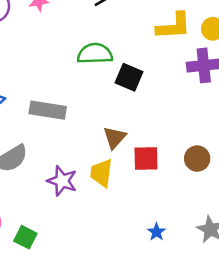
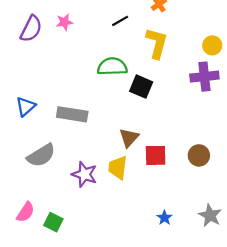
yellow L-shape: (174, 26) -> (157, 43), moved, turned -72

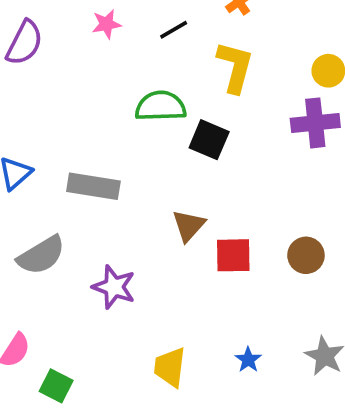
pink star: (64, 22) -> (106, 24), moved
yellow trapezoid: (118, 168) -> (170, 367), moved
green square: (53, 222) -> (56, 386), moved

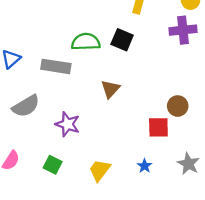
green semicircle: (161, 106) -> (86, 42), moved
red square: (233, 255) -> (158, 127), moved
yellow trapezoid: (170, 367) -> (100, 170), turned 30
green square: (56, 386) -> (53, 165), moved

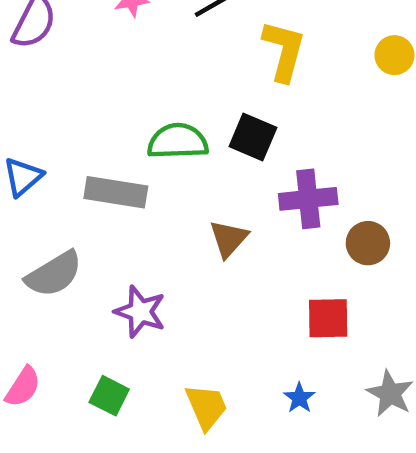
purple cross: (183, 30) -> (308, 199), moved
brown circle: (178, 106) -> (368, 243), moved
yellow trapezoid: (100, 170) -> (206, 407), turned 120

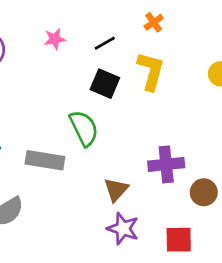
black square: (253, 137) -> (105, 84), moved
green semicircle: (178, 141) -> (84, 128), turned 66
purple star: (140, 312) -> (123, 229), moved

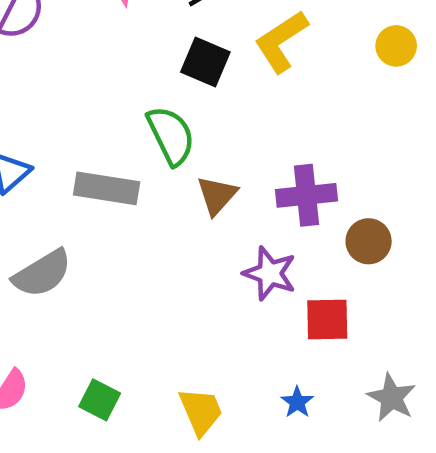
yellow L-shape: (151, 71) -> (281, 41), turned -138
brown triangle: (116, 190) -> (217, 195), moved
purple star: (123, 229) -> (270, 273), moved

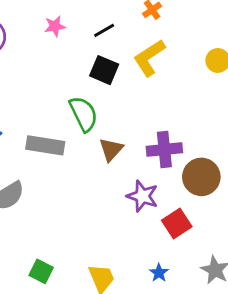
brown circle: (369, 241) -> (201, 177), size x1.4
red square: (327, 319) -> (177, 223), turned -32

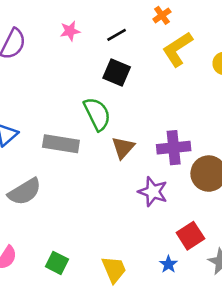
yellow L-shape: (149, 58) -> (178, 49), moved
red square: (177, 223) -> (190, 236), moved

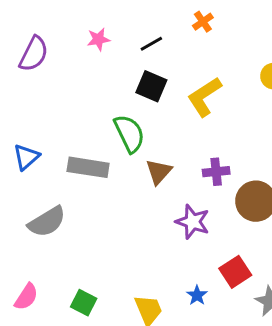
yellow L-shape: (178, 49) -> (204, 97), moved
purple cross: (174, 148) -> (216, 172), size x0.7
blue star: (168, 264) -> (197, 295), moved

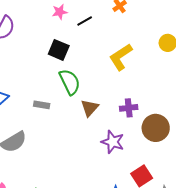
pink star: (98, 39) -> (60, 12), moved
black square: (151, 86) -> (59, 50), moved
gray rectangle: (88, 167) -> (42, 105), size x0.6

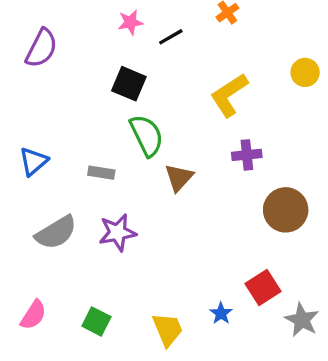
purple cross: (129, 108) -> (247, 155), moved
purple star: (113, 142) -> (117, 233), moved, turned -30

